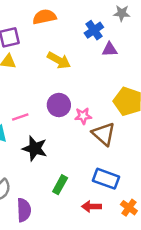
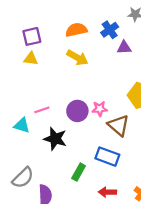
orange semicircle: (44, 17) -> (76, 30), moved
purple circle: (59, 105) -> (77, 111), moved
blue rectangle: (106, 179) -> (107, 157), moved

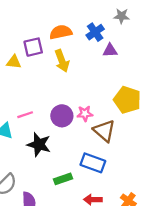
purple square: (32, 36) -> (33, 47), moved
yellow arrow: (77, 58) -> (62, 61), turned 40
green rectangle: (79, 172) -> (63, 179), turned 42

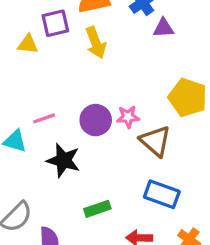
blue rectangle: (93, 163) -> (162, 194), moved

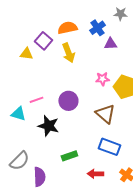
purple square: (55, 23) -> (43, 41), turned -36
pink star: (128, 117) -> (102, 79), moved

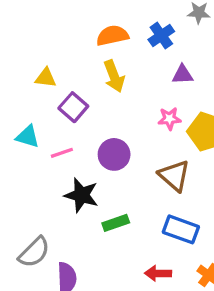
purple square: (43, 41) -> (73, 107), moved
purple triangle: (110, 44) -> (182, 75), moved
cyan triangle: (18, 114) -> (28, 137), moved
green rectangle: (69, 156) -> (116, 223), moved

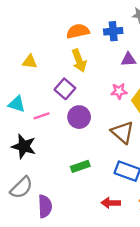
blue cross: (161, 36) -> (113, 31), turned 30
purple square: (73, 107) -> (65, 89), moved
black star: (81, 195) -> (24, 146), moved

